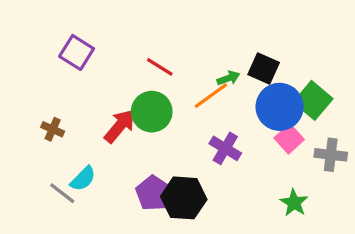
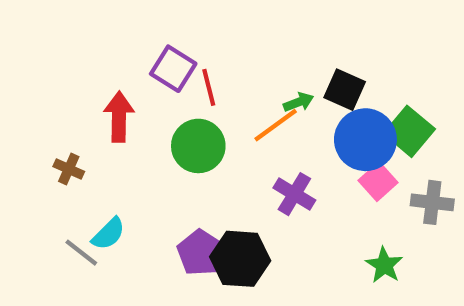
purple square: (77, 52) -> (173, 69), moved
red line: (160, 67) -> (209, 87), turned 44
red arrow: (120, 126) -> (119, 117), moved, turned -39

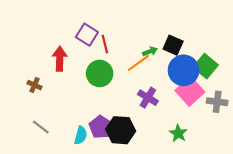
pink square: (378, 181) -> (190, 91), size x1.5
cyan semicircle: (108, 234) -> (81, 135), moved, turned -30
green star: (384, 265) -> (178, 133), moved

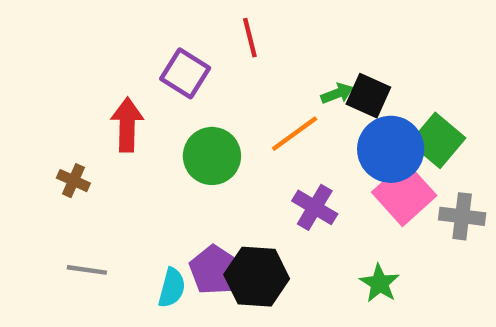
red line: (105, 44) -> (250, 38), moved
green arrow: (150, 51) -> (337, 93), moved
gray line: (41, 127) -> (87, 270), turned -30

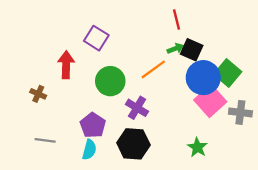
red line: (250, 38) -> (176, 19), moved
purple cross: (315, 207) -> (137, 108), moved
purple pentagon: (214, 270) -> (93, 125), moved

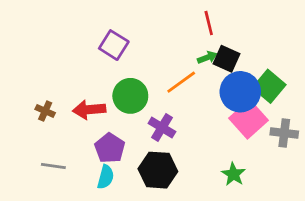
red arrow: (66, 65) -> (89, 110), moved, turned -96

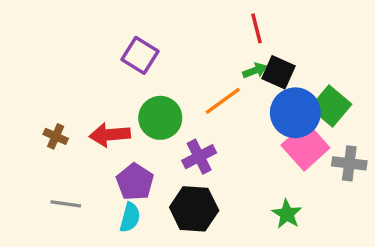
purple cross: (162, 127) -> (199, 157), turned 32

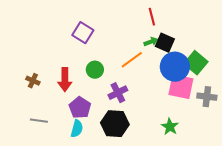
green circle: (160, 118) -> (95, 70), size x0.7
red arrow: (110, 135) -> (65, 80), turned -85
pink square: (305, 147) -> (181, 87), turned -36

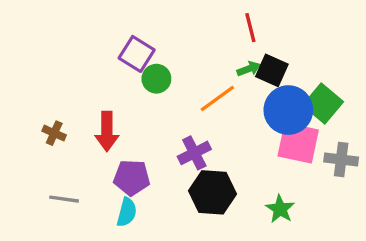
green circle: (95, 70) -> (156, 79), moved
purple pentagon: (80, 108) -> (132, 178), turned -30
black hexagon: (115, 124) -> (212, 192), moved

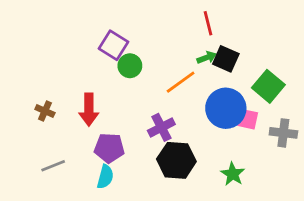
blue circle: (288, 110) -> (226, 108), moved
pink square: (298, 143) -> (248, 119), size x0.6
gray line: (64, 199) -> (53, 166), turned -30

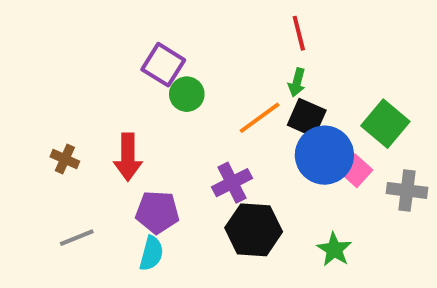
green arrow: (207, 58) -> (297, 82), turned 126
black square: (226, 59) -> (307, 118), moved
pink square: (248, 119) -> (356, 171), turned 30

